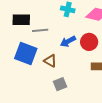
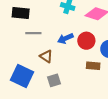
gray line: (40, 30) -> (33, 33), moved
blue square: (26, 54) -> (22, 76), moved

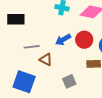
gray line: (33, 33) -> (32, 47), moved
gray square: (54, 80) -> (69, 81), moved

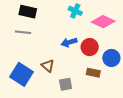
gray line: (32, 47) -> (23, 32), moved
brown triangle: (46, 60) -> (48, 66), moved

